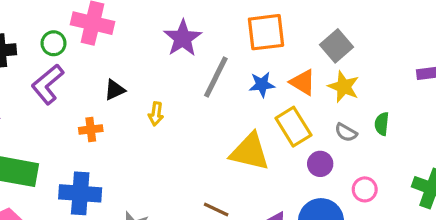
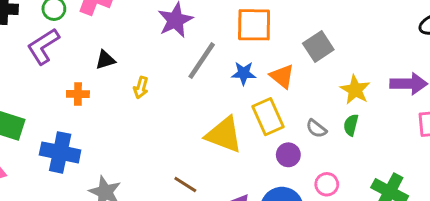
yellow star: (344, 87) -> (355, 90), moved

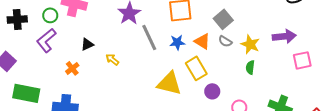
gray line: (202, 61) -> (149, 37), turned -52
yellow arrow: (141, 87) -> (112, 59), turned 120
orange cross: (78, 94) -> (72, 68), turned -32
gray semicircle: (316, 129) -> (225, 41), moved

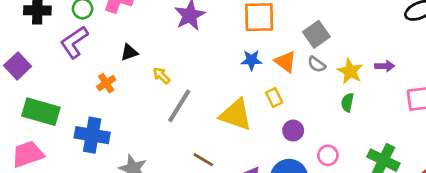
purple arrow: (284, 36) -> (385, 66), moved, size x0.6
gray line: (149, 37) -> (179, 106), moved, turned 52
yellow rectangle: (196, 68) -> (274, 98), size x0.6

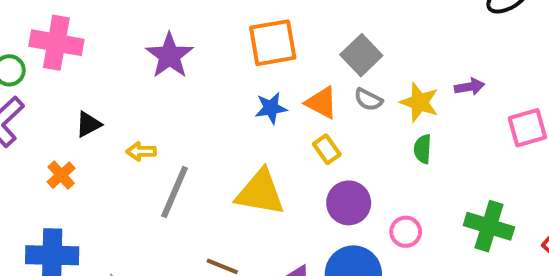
yellow arrow: (161, 76) -> (141, 151), turned -36
yellow rectangle: (274, 98) -> (327, 149), moved
purple circle: (293, 131) -> (349, 203), size x1.4

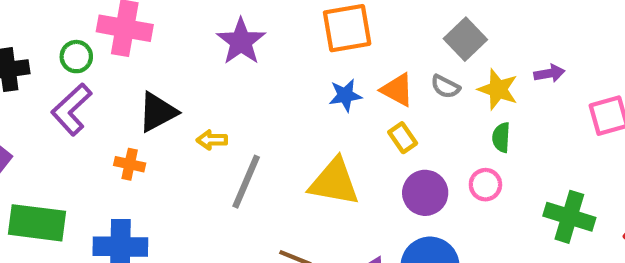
gray square: (361, 55) -> (465, 39), moved
black triangle: (88, 124) -> (158, 112), size x1.5
orange cross: (61, 175) -> (130, 164), turned -36
pink circle: (406, 232) -> (485, 185), moved

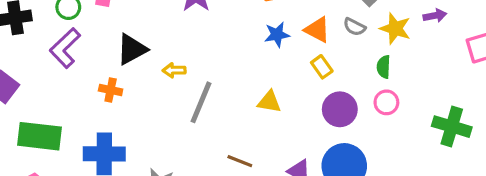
green semicircle: (501, 137) -> (384, 67), moved
yellow triangle: (334, 182) -> (269, 102), size x0.6

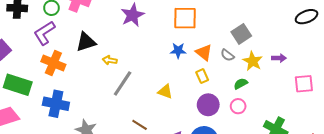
green semicircle: (384, 67) -> (241, 84), turned 48
orange cross: (111, 90) -> (53, 63), moved, size x1.6

